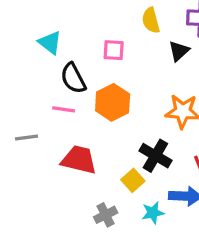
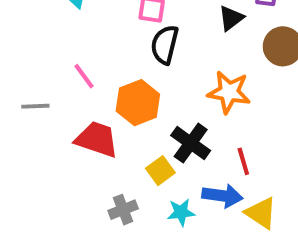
black semicircle: (73, 78) -> (165, 45), moved, turned 36
orange hexagon: (113, 102) -> (138, 103), moved
pink line: (64, 109) -> (84, 76), turned 40

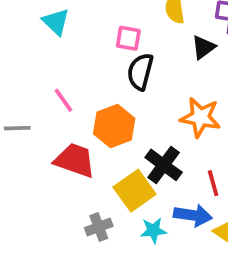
yellow square: (160, 171) -> (135, 191), size x1.5

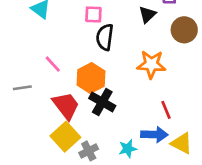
red trapezoid: (75, 160) -> (66, 106), turned 40
black cross: (164, 165) -> (102, 102), moved
yellow square: (135, 191) -> (65, 137), moved

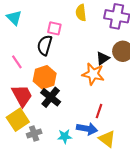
black triangle: (147, 15) -> (103, 58), moved
black semicircle: (105, 37) -> (45, 45), moved
red line: (166, 110) -> (99, 111), turned 32

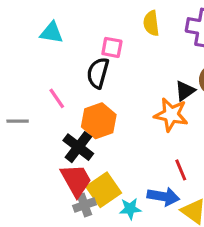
cyan triangle: (14, 18) -> (52, 33), turned -35
red trapezoid: (22, 96) -> (76, 180), moved
black cross: (51, 97) -> (78, 147), moved
red line: (99, 111) -> (181, 170), turned -40
yellow square: (18, 120) -> (104, 190), moved

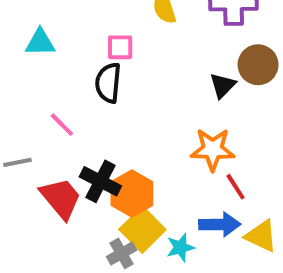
orange star: (171, 115) -> (213, 149), moved
orange hexagon: (99, 121) -> (132, 194), moved
red trapezoid: (76, 180) -> (61, 198), moved

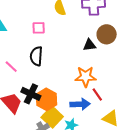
black semicircle: (108, 83) -> (36, 56), moved
black triangle: (223, 85) -> (89, 45), turned 40
blue arrow: (220, 224) -> (80, 104), moved

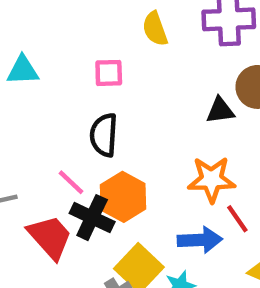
pink line: (11, 67) -> (71, 182), moved
orange hexagon: (46, 99) -> (123, 197), moved

